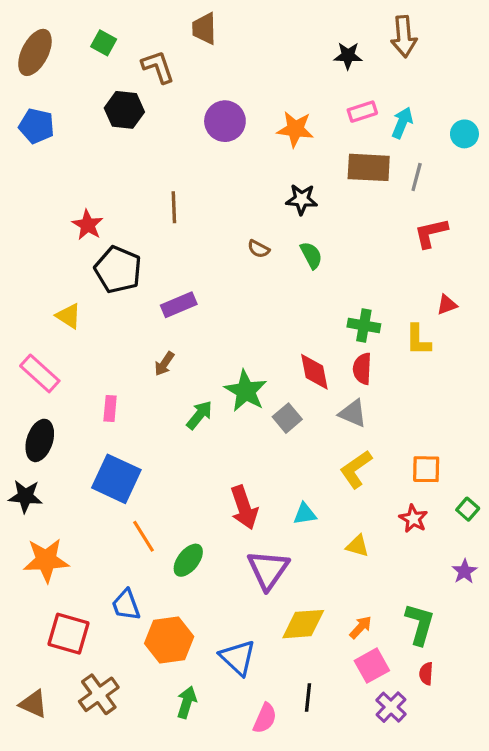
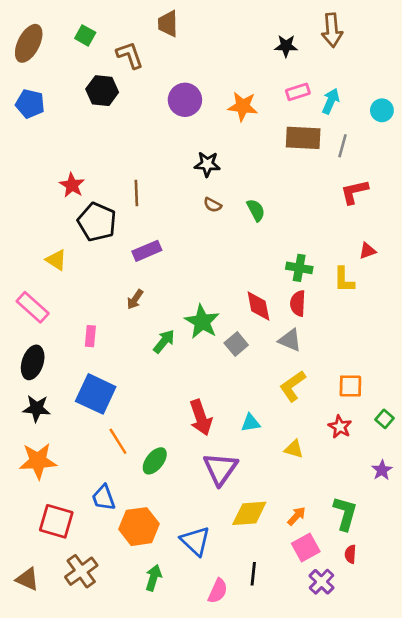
black star: (302, 199) -> (207, 164), moved
brown line: (174, 207) -> (136, 193), moved
black star: (25, 496) -> (37, 408), moved

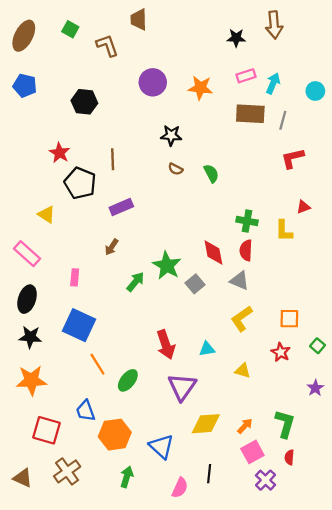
black hexagon: (102, 91) -> (84, 102), moved

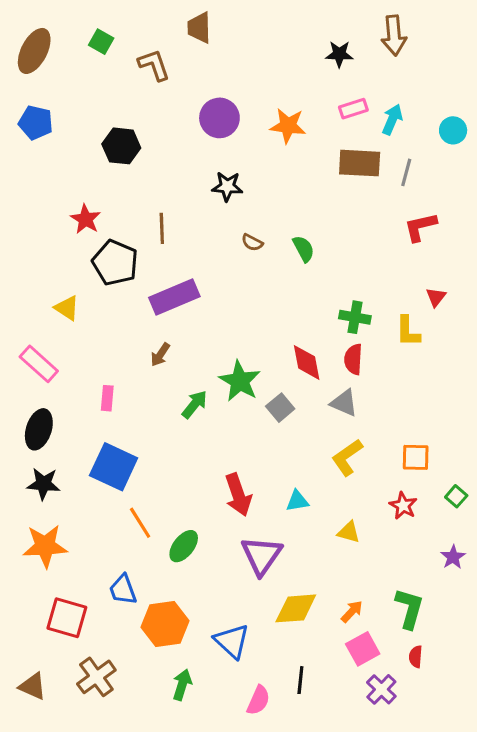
black star: (171, 135) -> (227, 186), moved
purple rectangle: (121, 207) -> (174, 297), size x1.4
red triangle: (303, 207) -> (436, 297), turned -32

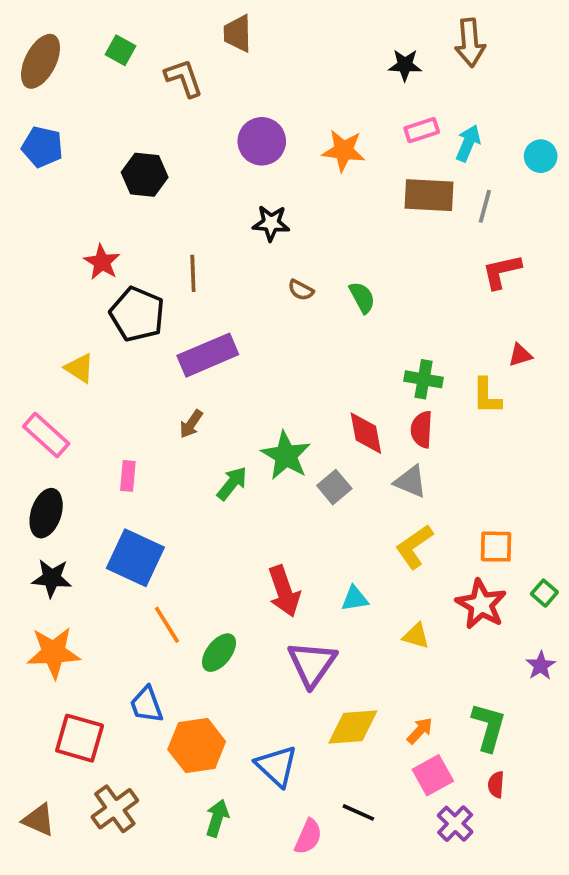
red triangle: (436, 297) -> (520, 355), turned 35
red star: (403, 506) -> (481, 604), size x1.5
black line: (300, 680) -> (358, 812), turned -72

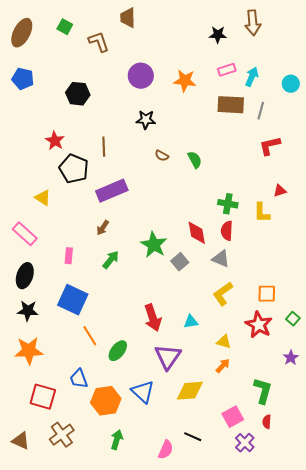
green arrow: (232, 483) -> (111, 260), moved
orange arrow: (420, 731) -> (223, 366), moved
blue triangle: (277, 766) -> (143, 392), moved

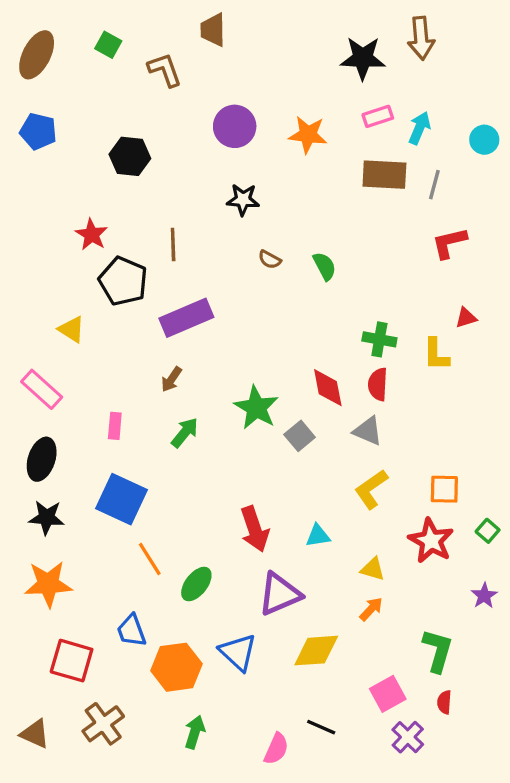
black star: (218, 35) -> (363, 58), size x1.5
purple triangle: (168, 357) -> (280, 594), turned 32

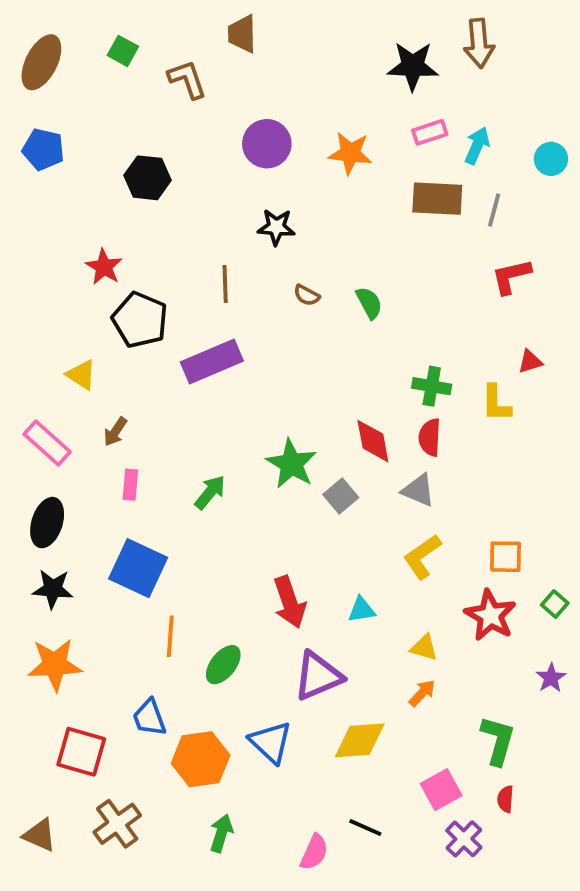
brown line: (173, 245) -> (225, 284), moved
brown arrow: (171, 379) -> (115, 432), moved
orange line: (150, 559) -> (170, 636), turned 36

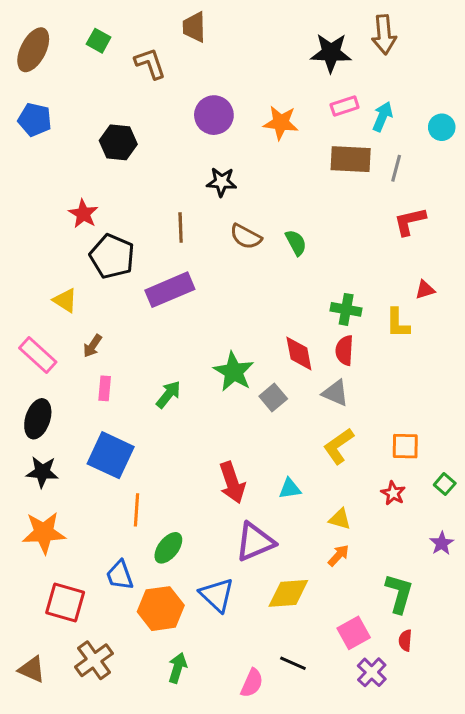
brown semicircle: (307, 295) -> (246, 237), size x1.5
red star: (490, 615) -> (393, 493), size x0.6
green ellipse: (223, 665) -> (168, 548), moved

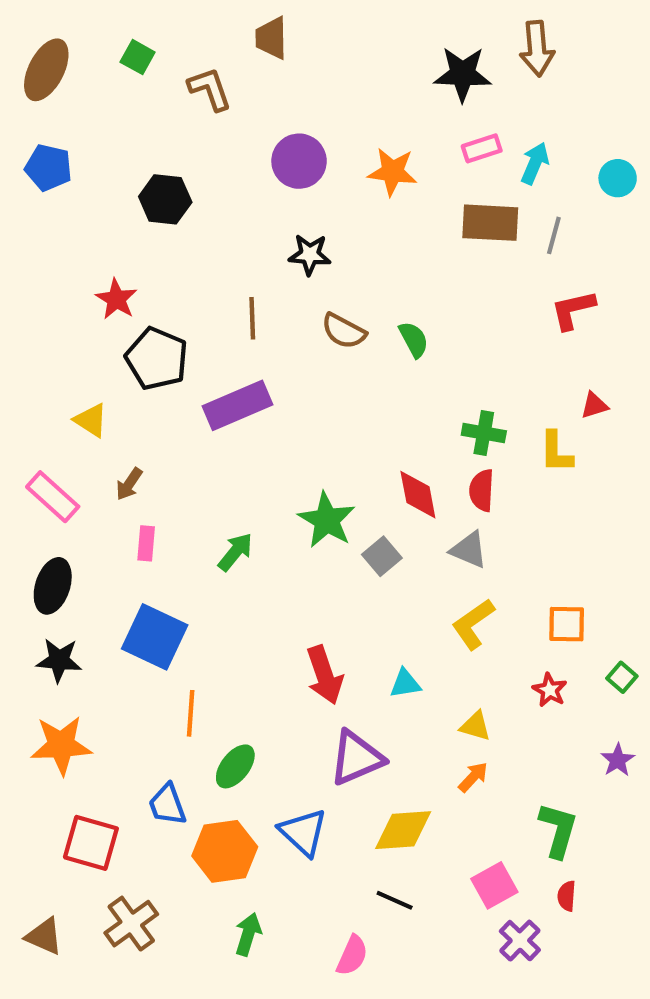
black line: (293, 663) -> (395, 900), moved

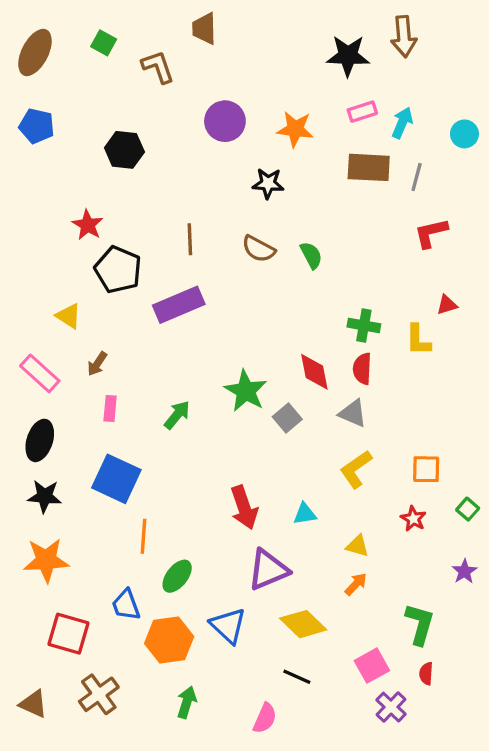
black star: (310, 255) -> (268, 183), moved
yellow diamond: (403, 830) -> (303, 624), turned 48

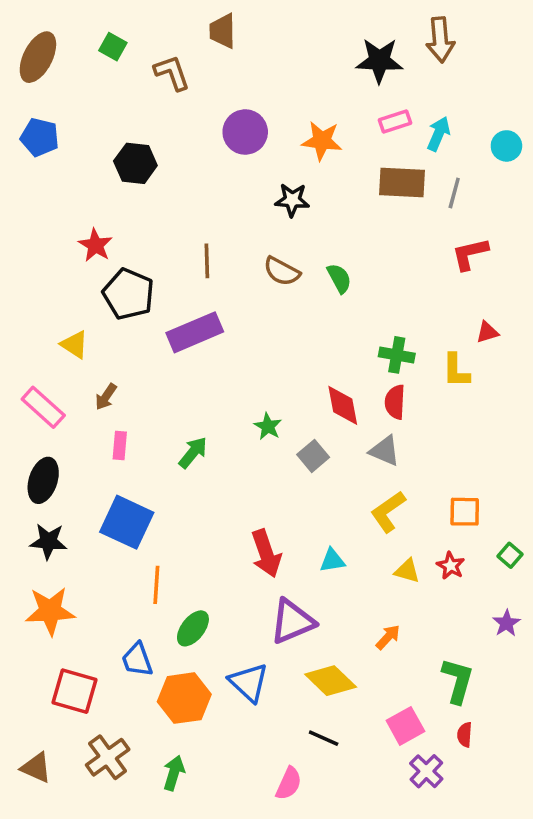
green star: (246, 391) -> (268, 426), size x0.6
yellow triangle: (357, 546) -> (407, 571), moved
green arrow: (187, 702) -> (174, 773), moved

